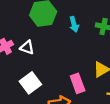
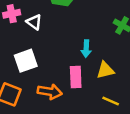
cyan arrow: (74, 24) -> (86, 49), moved

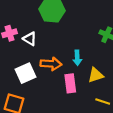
orange arrow: (50, 92) -> (51, 64), moved

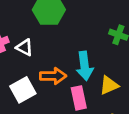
cyan arrow: (77, 58) -> (85, 66), size x1.5

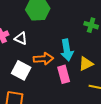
white square: (23, 90) -> (21, 70), turned -30

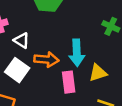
white triangle: (21, 38) -> (22, 40), moved

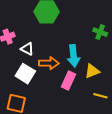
pink rectangle: (69, 82) -> (69, 80), turned 36

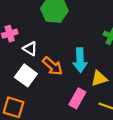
orange arrow: (49, 63) -> (53, 66), turned 36
pink rectangle: (69, 80) -> (77, 98), moved

